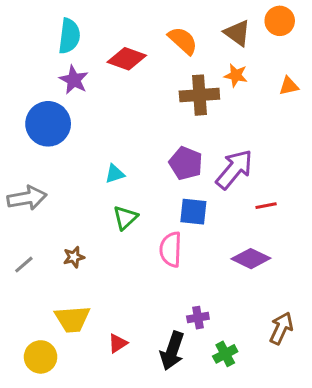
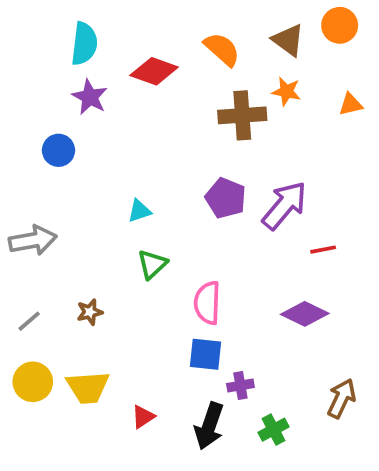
blue circle: (48, 124) -> (58, 150), size x0.6
blue square: (193, 212) -> (206, 354), moved
yellow circle: (41, 357) -> (33, 382), moved

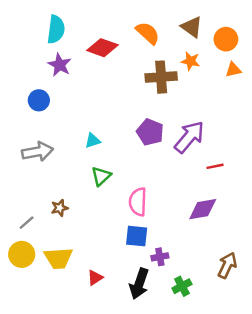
orange circle: (340, 25) -> (226, 39), moved
gray arrow: (33, 240) -> (38, 152), moved
purple diamond: (305, 314) -> (203, 209), turned -36
gray line: (29, 321) -> (27, 223), moved

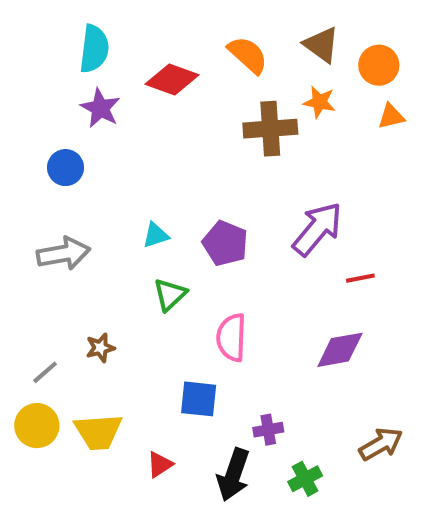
purple pentagon: (150, 132) -> (225, 243), moved
blue square: (137, 236) -> (199, 399), moved
brown arrow: (227, 265) -> (381, 444), turned 35

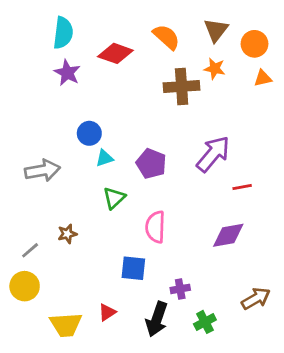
brown triangle: (321, 45) -> (216, 30), turned 32
blue circle: (66, 168) -> (89, 133), moved
yellow trapezoid: (98, 432) -> (66, 325), moved

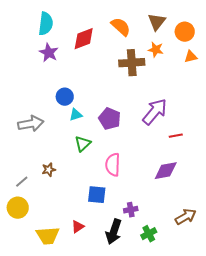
red diamond: (115, 53) -> (84, 39), turned -40

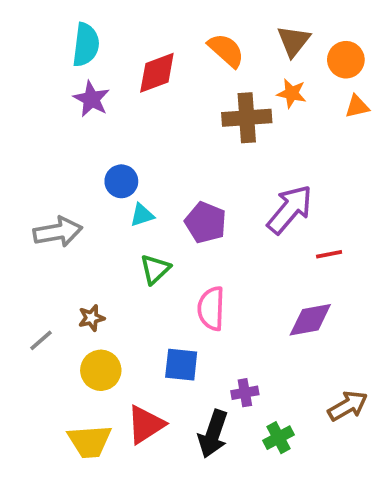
yellow circle: (18, 208) -> (101, 370), moved
red triangle: (78, 227) -> (146, 425), size x1.6

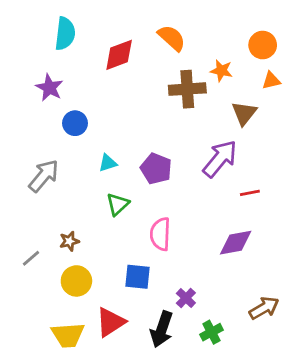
brown triangle: (293, 41) -> (244, 113), moved
purple star: (91, 99) -> (49, 88), moved
blue circle: (121, 181) -> (75, 123), moved
gray arrow: (58, 232) -> (44, 176), turned -40
purple cross: (245, 393) -> (186, 298), turned -36

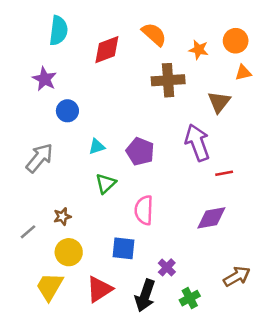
orange star: (221, 71) -> (199, 50), moved
purple arrow: (220, 159) -> (197, 143), turned -60
yellow trapezoid: (68, 335) -> (50, 287), moved, turned 124

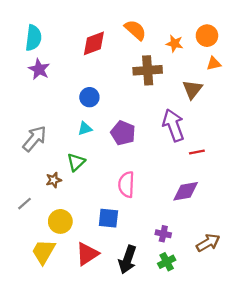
cyan semicircle: (59, 31) -> (33, 38), moved
blue circle: (67, 111) -> (89, 97), moved
green triangle: (106, 183) -> (76, 162), moved
brown star: (62, 217) -> (54, 180), moved
purple cross: (167, 267) -> (163, 234), moved, turned -32

